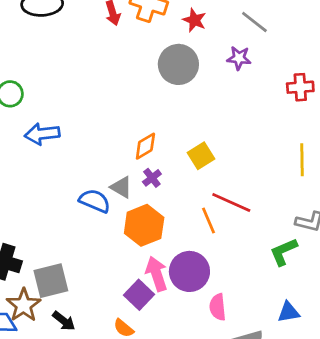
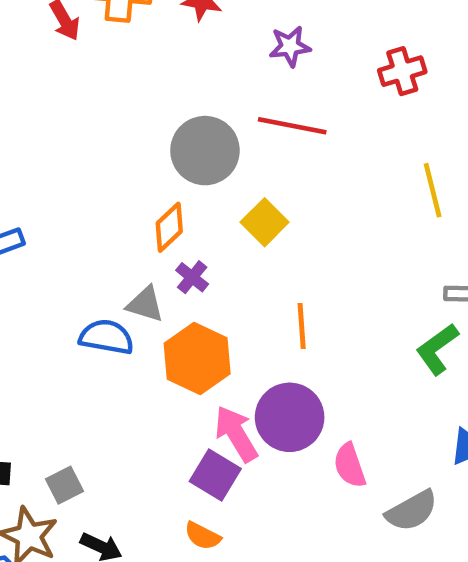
gray circle: (178, 64) -> (205, 151), moved
red line: (231, 203) -> (292, 126), moved
orange line: (209, 220) -> (302, 326), turned 32
gray square: (51, 281) -> (64, 485), size x0.6

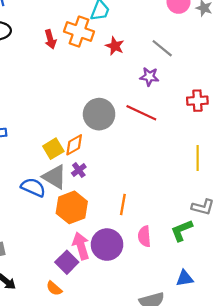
yellow square: (265, 222) -> (53, 149), moved
gray triangle: (145, 304) -> (54, 177), size x1.4
pink semicircle: (350, 465) -> (144, 236), moved

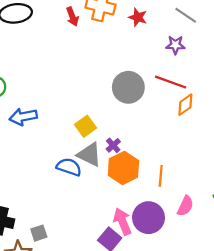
orange diamond: (74, 145) -> (185, 105), moved
orange hexagon: (72, 207) -> (123, 168), moved
pink semicircle: (144, 236) -> (185, 206), turned -144

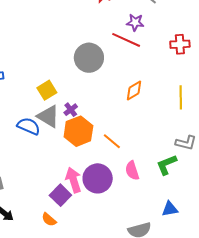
red line: (171, 82) -> (126, 40), moved
orange diamond: (185, 105) -> (134, 91), moved
orange line: (161, 176) -> (112, 141), turned -60
pink semicircle: (185, 206) -> (132, 171), turned 132

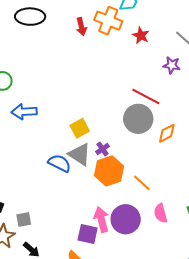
red line: (126, 40) -> (146, 97), moved
gray circle: (89, 58) -> (138, 119), moved
purple square: (60, 195) -> (88, 234), turned -35

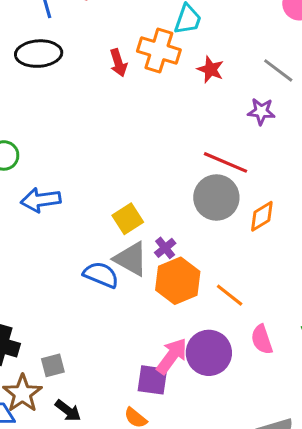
pink arrow: (101, 219) -> (172, 356), turned 55

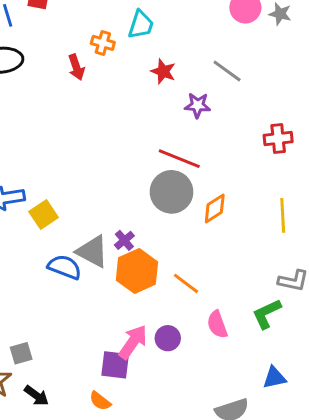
orange cross: (159, 50) -> (103, 43), moved, size x0.6
purple star: (261, 111) -> (197, 105), moved
yellow square: (128, 219) -> (44, 215), moved
purple circle: (209, 353) -> (168, 338), size x0.6

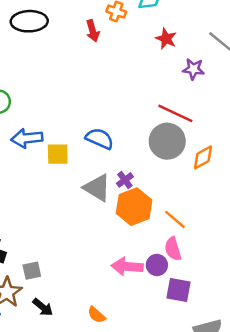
yellow square: (44, 215) -> (58, 154), turned 30
blue semicircle: (65, 267) -> (100, 139), moved
pink semicircle: (217, 324) -> (173, 249), moved
pink arrow: (133, 342) -> (127, 267), turned -124
purple square: (115, 365) -> (178, 290), moved

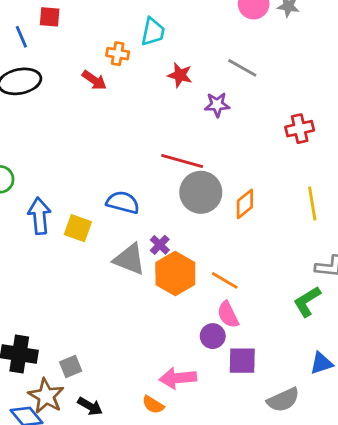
red arrow: (93, 31) -> (94, 80), turned -30
red line: (175, 113) -> (182, 161), moved
blue arrow: (27, 138) -> (39, 216), turned 100
yellow square: (58, 154) -> (78, 228), turned 30
pink arrow: (127, 267) -> (178, 378), moved

